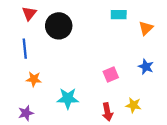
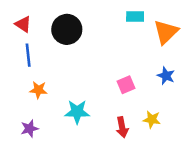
red triangle: (29, 13) -> (23, 24), moved, turned -35
orange triangle: (146, 28) -> (166, 32), size x1.5

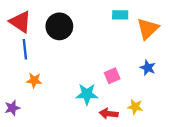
red triangle: (23, 24) -> (20, 22), size x1.5
cyan star: (77, 112) -> (87, 94), moved
red arrow: (122, 127) -> (109, 114), turned 108
purple star: (29, 129) -> (12, 108), moved

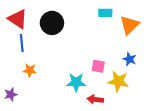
pink square: (112, 76) -> (98, 66), turned 32
yellow star: (135, 107) -> (118, 81), moved, size x1.5

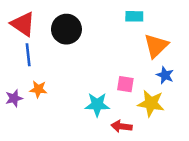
orange triangle: (129, 25) -> (156, 46), moved
purple star: (11, 94) -> (14, 98), moved

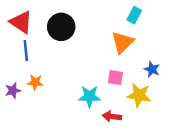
cyan rectangle: (134, 16) -> (134, 15), moved, turned -63
orange triangle: (156, 46) -> (122, 42), moved

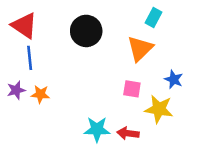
black circle: (61, 27) -> (86, 31), moved
purple star: (13, 91) -> (16, 90), moved
cyan star: (89, 96) -> (97, 129), moved

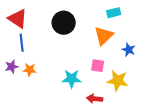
cyan rectangle: (153, 18) -> (114, 13), turned 48
blue star: (174, 79) -> (129, 50), moved
cyan star: (97, 129) -> (72, 79), moved

